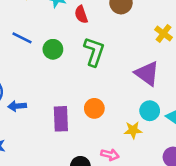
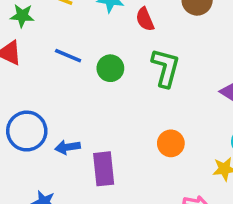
purple rectangle: (61, 119) -> (104, 169), moved

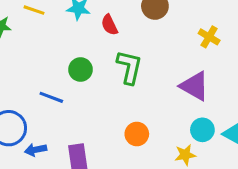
blue line: (68, 56) -> (51, 97), moved
blue arrow: (68, 147) -> (36, 150), moved

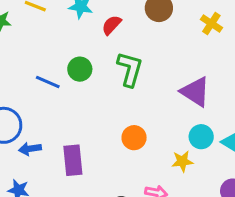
red semicircle: (109, 25) -> (112, 25), turned 65
yellow cross: (209, 37) -> (211, 24), moved
blue line: (51, 97) -> (48, 82), moved

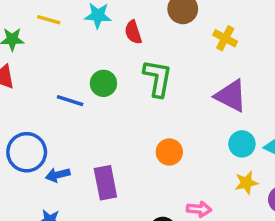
yellow cross: (211, 24) -> (225, 38), moved
red semicircle: (112, 25) -> (133, 32), turned -55
yellow star: (182, 161) -> (246, 183), moved

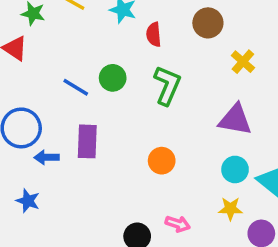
purple triangle: (231, 96) -> (235, 120), turned -30
purple rectangle: (105, 183) -> (87, 141), moved

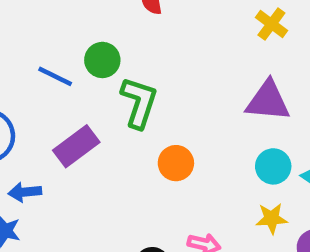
green L-shape: (167, 85) -> (139, 102), moved
purple rectangle: (87, 141) -> (76, 146), turned 56
blue arrow: (47, 157) -> (25, 192), moved

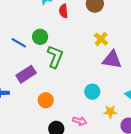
yellow cross: (271, 24) -> (101, 39), moved
orange circle: (176, 163) -> (46, 100), moved
cyan circle: (273, 166) -> (92, 92), moved

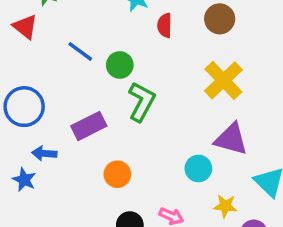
yellow cross: (101, 39) -> (223, 80), size x1.6
blue line: (19, 43) -> (80, 51), moved
purple triangle: (112, 60) -> (231, 139), moved

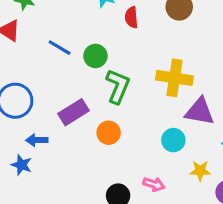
yellow cross: (223, 80) -> (174, 78), moved, turned -32
orange circle: (117, 174) -> (109, 133), moved

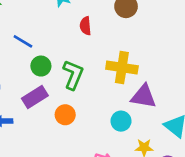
red semicircle: (131, 17) -> (85, 26), moved
green circle: (95, 56) -> (41, 66), moved

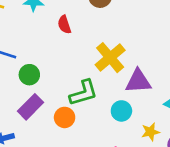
yellow cross: (122, 68) -> (110, 58), turned -36
green L-shape: (73, 75) -> (83, 93), moved, turned 64

